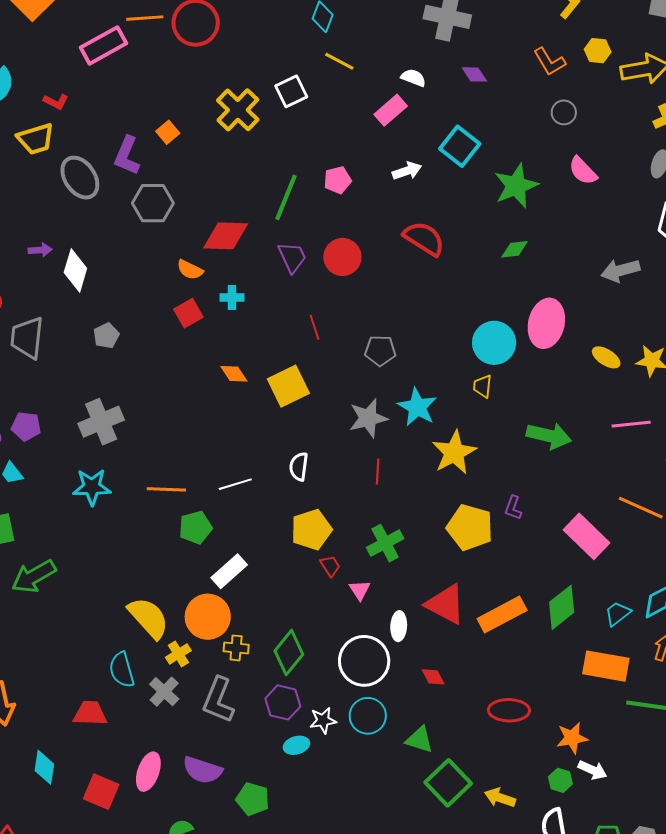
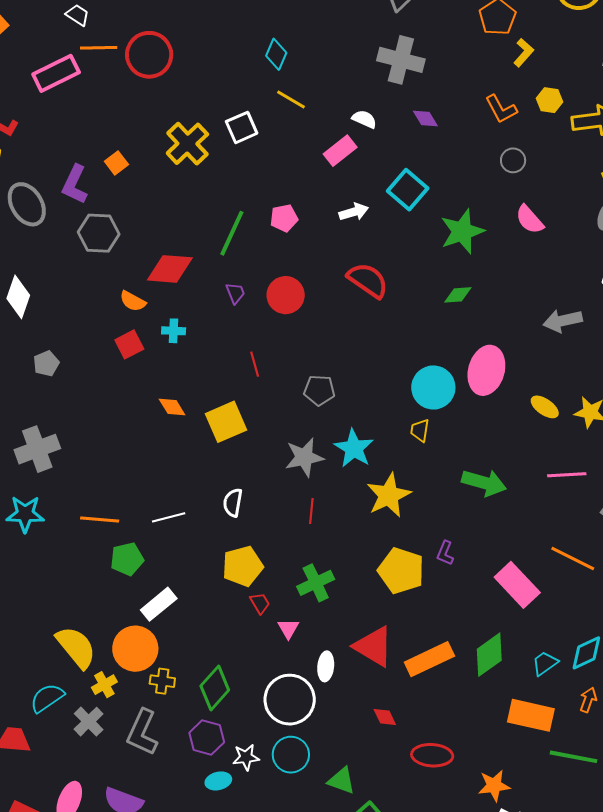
purple trapezoid: (292, 257) -> (235, 293), size x0.7
cyan semicircle: (122, 670) -> (47, 698), turned 69
red diamond: (433, 677) -> (385, 717), moved

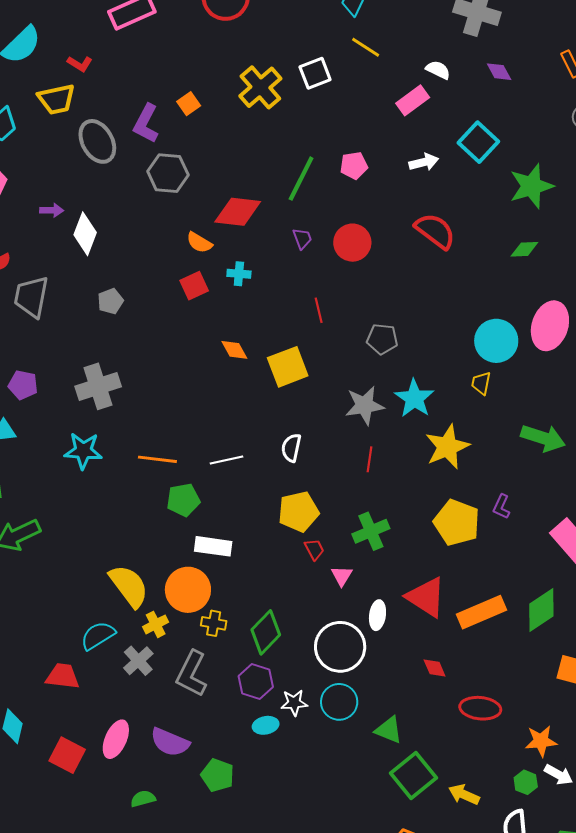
white rectangle: (159, 604) -> (213, 546), turned 45

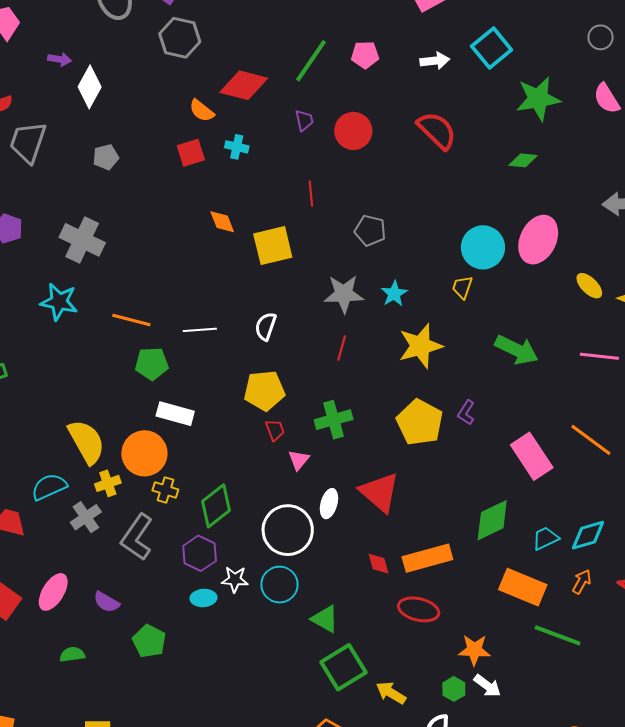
gray cross: (98, 386) -> (82, 240), turned 36
cyan star: (414, 398) -> (394, 294), size x0.7
orange rectangle: (481, 612) -> (427, 558), moved
purple semicircle: (170, 742) -> (106, 602), size x0.7

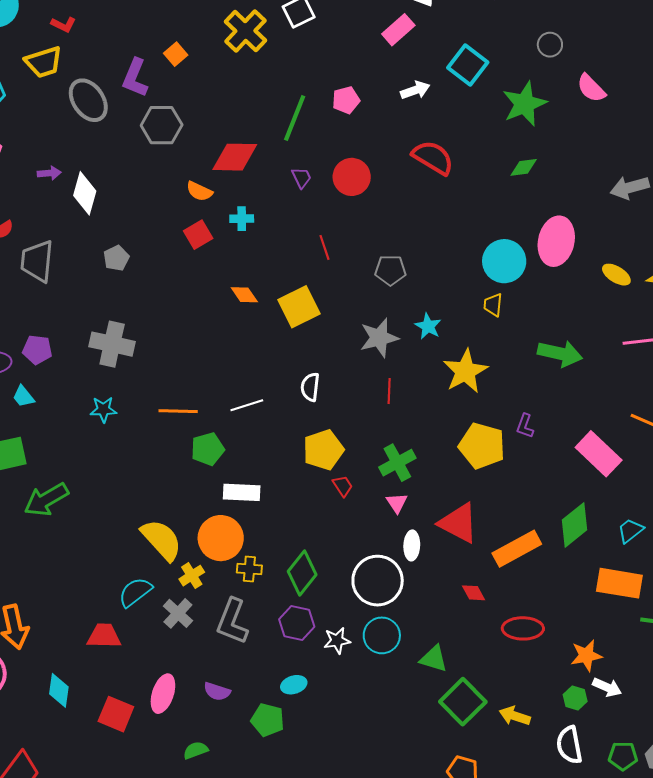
gray circle: (601, 37) -> (550, 45), moved
cyan star: (59, 302) -> (103, 410), size x0.7
pink triangle: (299, 460) -> (397, 503), moved
orange rectangle: (427, 558) -> (517, 549), moved
cyan ellipse: (203, 598) -> (294, 685), moved

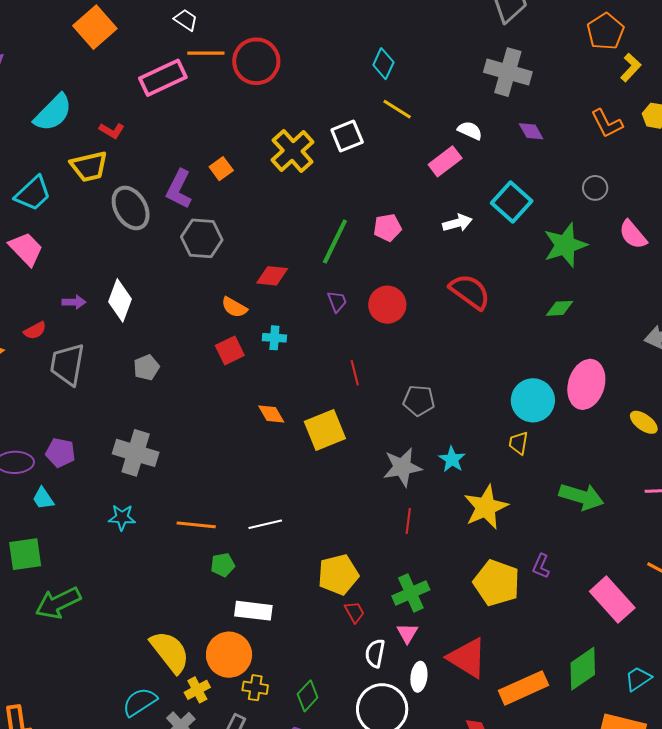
red diamond: (235, 157) -> (272, 276), size x0.7
purple arrow: (49, 173) -> (74, 302), moved
white semicircle: (310, 387) -> (375, 653), moved
green pentagon: (208, 449) -> (223, 565), size x0.7
green diamond: (302, 573) -> (308, 696), size x0.7

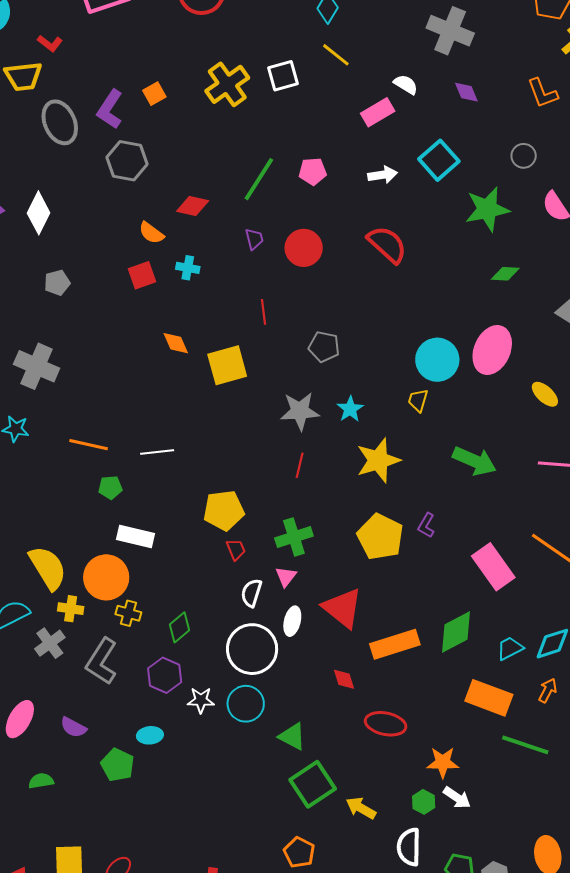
green diamond: (560, 308) -> (505, 274), moved
yellow cross: (197, 690) -> (71, 609), turned 30

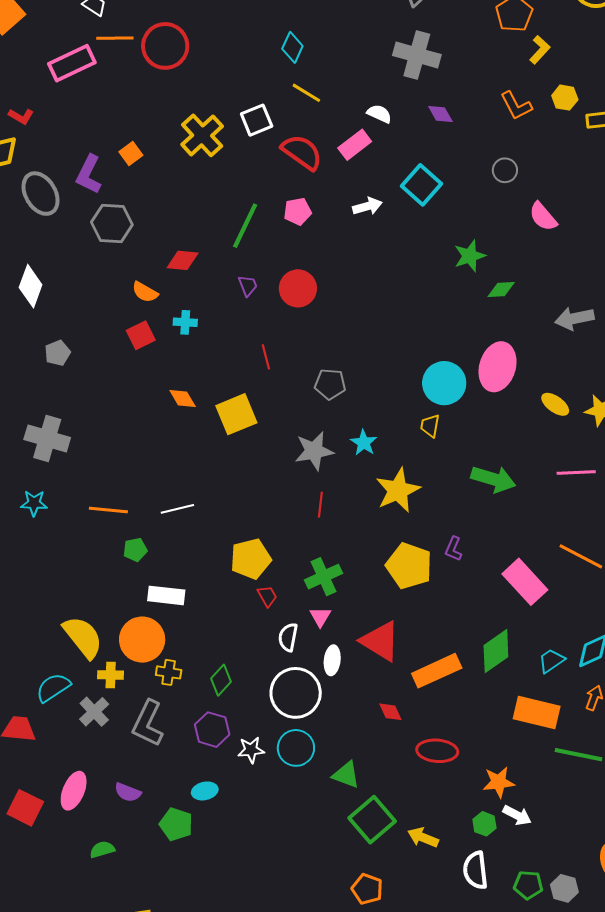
green star: (487, 209) -> (470, 256), moved, size x0.7
red semicircle: (387, 244) -> (302, 152), moved

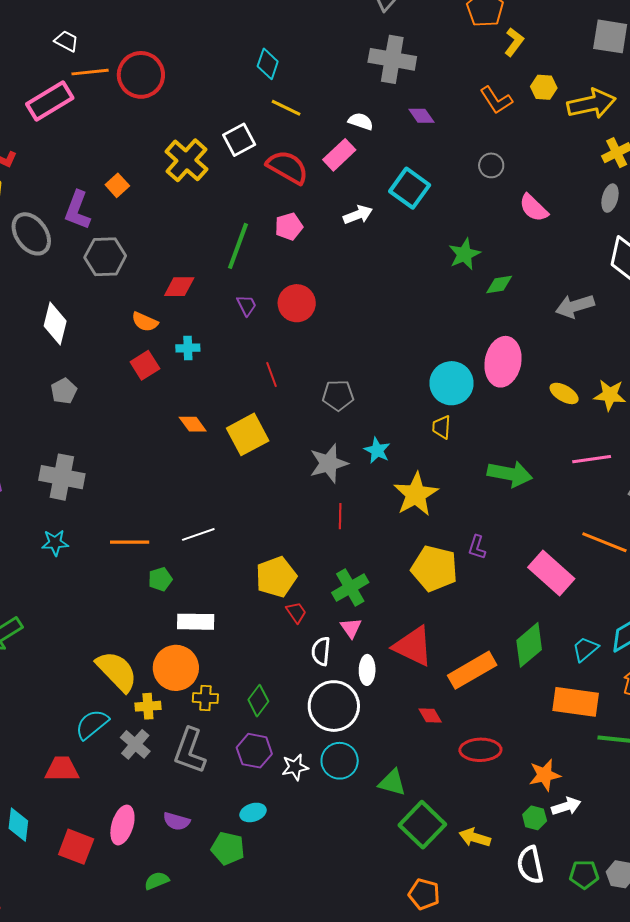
white diamond: (31, 286) -> (55, 323), moved
white arrow: (517, 815) -> (566, 806), turned -40

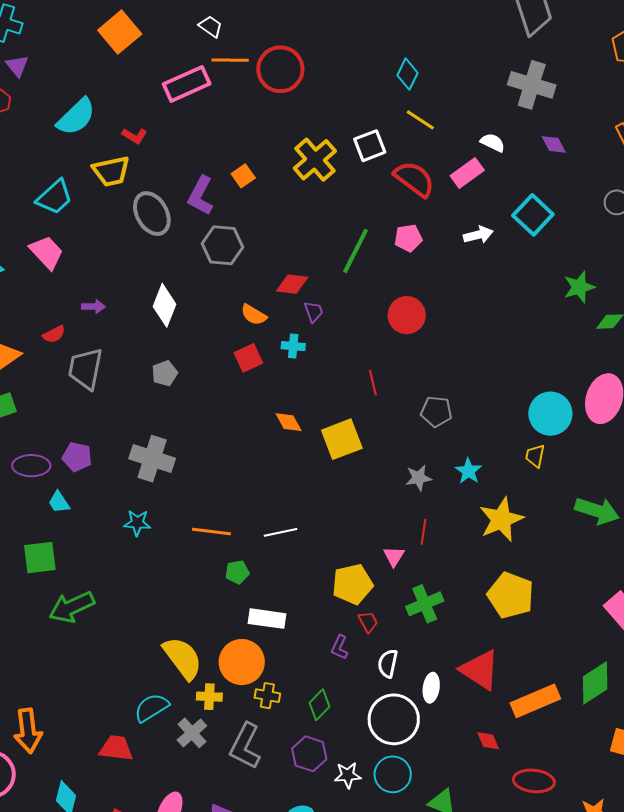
purple trapezoid: (246, 305) -> (314, 312), moved
gray star: (329, 463) -> (419, 478), size x0.7
purple L-shape: (477, 547) -> (339, 647), moved
pink triangle: (351, 628) -> (394, 556), moved

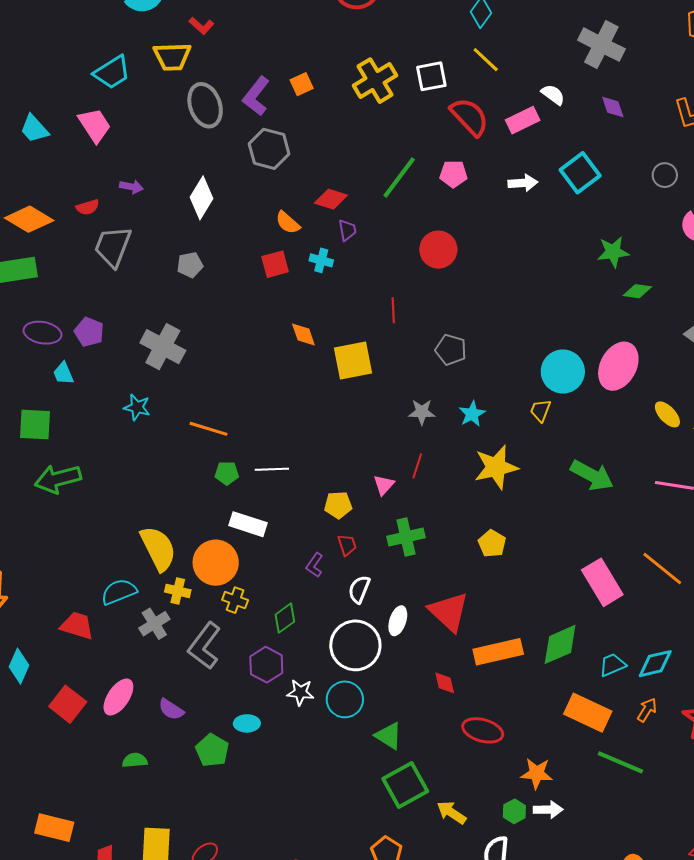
white line: (280, 532) -> (272, 469), moved
yellow pentagon: (352, 584) -> (338, 505), size x0.7
yellow pentagon: (511, 595) -> (492, 544), size x0.6

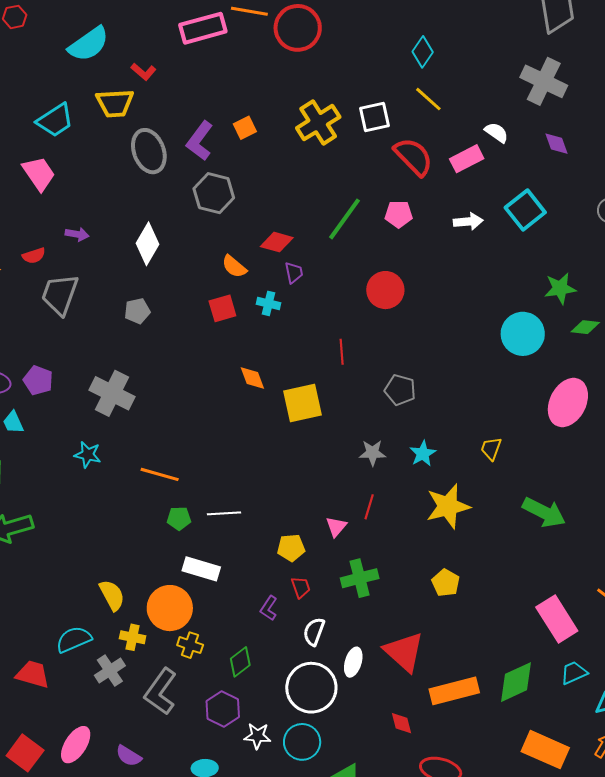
cyan circle: (563, 372) -> (523, 334), moved
yellow semicircle: (158, 548) -> (112, 595), size x0.7
cyan trapezoid: (613, 665) -> (574, 673), moved

